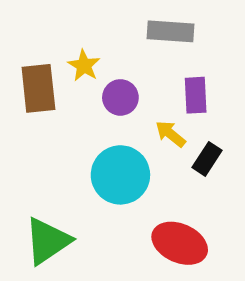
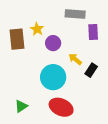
purple rectangle: (196, 95) -> (93, 32), moved
green triangle: (48, 241) -> (21, 106), size x0.6
red ellipse: (180, 243) -> (61, 107), moved

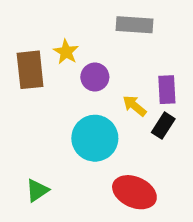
purple rectangle: (93, 32) -> (167, 90), moved
red ellipse: (61, 107) -> (134, 192), moved

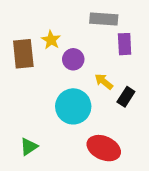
purple rectangle: (167, 90) -> (125, 44), moved

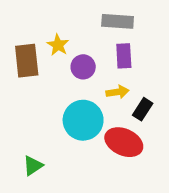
purple rectangle: (125, 44) -> (124, 56), moved
yellow arrow: (104, 81) -> (118, 92), turned 132
red ellipse: (104, 148) -> (124, 142), moved

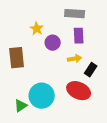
brown rectangle: (27, 61) -> (17, 58), moved
cyan circle: (83, 120) -> (42, 96), moved

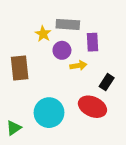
gray rectangle: (75, 14) -> (68, 24), moved
yellow arrow: (75, 59) -> (78, 66), moved
green triangle: (21, 106) -> (14, 128), moved

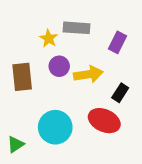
purple rectangle: (92, 42) -> (118, 42), moved, turned 30
purple circle: (62, 50) -> (59, 66), moved
yellow arrow: (78, 66) -> (88, 74), size x1.5

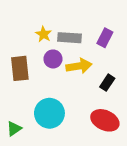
gray rectangle: (76, 28) -> (70, 38), moved
red ellipse: (104, 121) -> (105, 120), moved

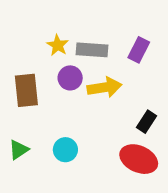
black rectangle: (107, 83) -> (147, 122), moved
cyan circle: (49, 113) -> (65, 150), size x0.6
green triangle: (14, 129) -> (19, 150), moved

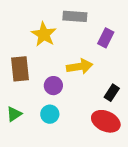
yellow star: (58, 45) -> (44, 34), size x1.5
gray rectangle: (92, 50) -> (75, 16), moved
purple circle: (70, 78) -> (53, 86), moved

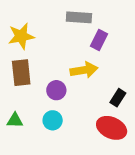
yellow star: (44, 34) -> (21, 36), moved, turned 30
purple rectangle: (106, 38) -> (99, 40), moved
green triangle: (14, 114) -> (15, 120), turned 35

